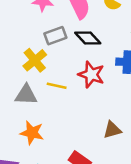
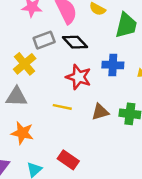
yellow line: (57, 86) -> (62, 107), moved
brown triangle: (112, 130) -> (100, 112), moved

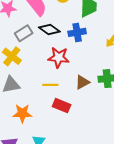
blue cross: (113, 65) -> (77, 32), moved
red rectangle: (68, 160) -> (62, 106), moved

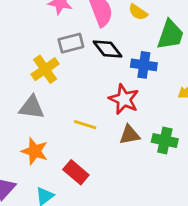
red star: (59, 57) -> (124, 99), moved
red rectangle: (62, 106) -> (76, 172), moved

